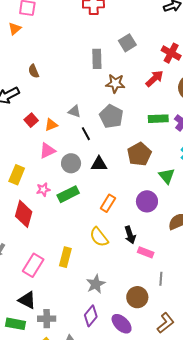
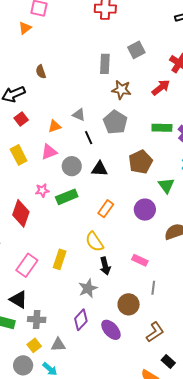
red square: (31, 120) -> (21, 119), moved
yellow rectangle: (17, 175) -> (19, 155), moved, turned -54
black arrow: (130, 235) -> (105, 266), moved

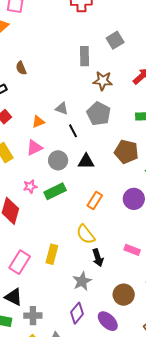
brown pentagon: (140, 162) -> (126, 152), turned -30

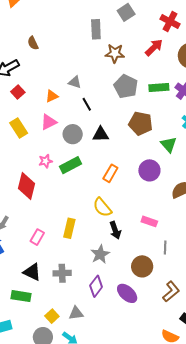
gray pentagon: (99, 114) -> (126, 86), moved
pink rectangle: (20, 262) -> (37, 237), size x0.7
gray cross: (33, 316) -> (62, 273), moved

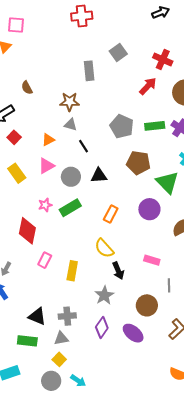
brown star: (115, 53) -> (70, 102), moved
green triangle: (169, 145) -> (167, 182), size x1.4
pink rectangle: (37, 237) -> (45, 260), moved
gray triangle: (76, 313) -> (61, 338), moved

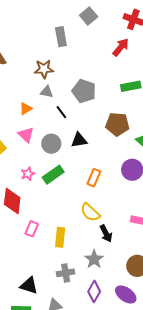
gray pentagon: (122, 126) -> (84, 91), moved
pink triangle: (46, 166) -> (26, 135), turned -42
gray cross: (67, 316) -> (66, 273), moved

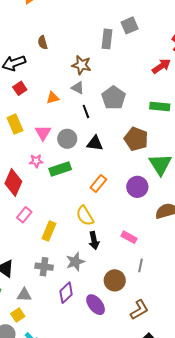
gray square: (89, 16) -> (130, 25), moved
pink triangle: (26, 135) -> (43, 133), moved

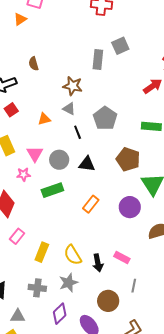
pink star: (36, 161) -> (24, 174), moved
yellow semicircle: (85, 216) -> (73, 255), moved
black arrow: (94, 240) -> (98, 263), moved

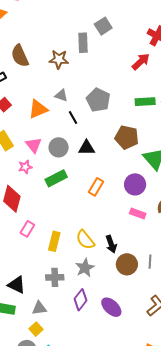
brown semicircle: (34, 64) -> (20, 56), size x1.6
brown star: (73, 86) -> (59, 59), moved
orange triangle: (44, 119) -> (38, 109), size x1.5
pink rectangle: (122, 257) -> (138, 214), moved
brown circle: (108, 301) -> (127, 264), moved

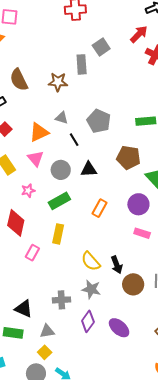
red arrow: (141, 62) -> (139, 34), moved
pink triangle: (34, 145) -> (35, 158), moved
yellow rectangle: (54, 241) -> (58, 234), moved
gray star: (85, 268) -> (91, 289), turned -30

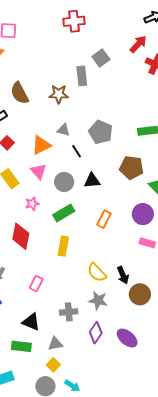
pink rectangle: (32, 253) -> (36, 284), moved

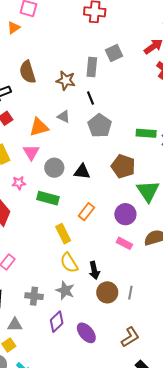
black line: (77, 151) -> (90, 98), moved
green rectangle: (64, 213) -> (48, 198), turned 35
yellow rectangle: (63, 246) -> (63, 234), moved, turned -48

